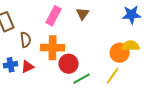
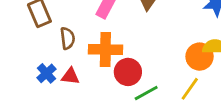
blue cross: (11, 65) -> (46, 73), turned -32
red triangle: (28, 67) -> (70, 76), turned 32

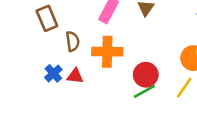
red circle: (128, 72) -> (146, 75), moved

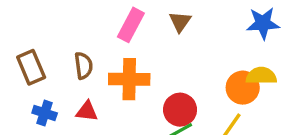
brown rectangle: (47, 18) -> (31, 67), moved
blue cross: (53, 73) -> (45, 113), moved, turned -30

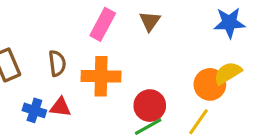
yellow semicircle: (261, 76) -> (228, 73), turned -32
blue cross: (45, 113) -> (34, 110), moved

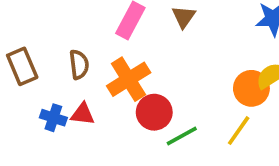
orange cross: (101, 76) -> (129, 79), turned -33
red circle: (150, 106) -> (154, 112), moved

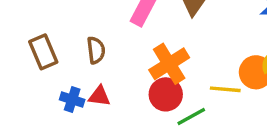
orange cross: (129, 79) -> (169, 64), moved
yellow line: (239, 131) -> (225, 89), moved, turned 60

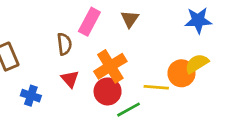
brown semicircle: (96, 50) -> (64, 44), moved
red triangle: (99, 96) -> (70, 79), moved, turned 42

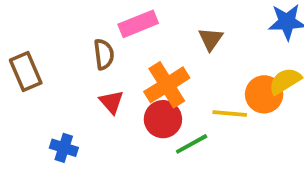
brown triangle: (130, 19) -> (211, 39), moved
pink rectangle: (89, 22) -> (138, 24), turned 40
blue cross: (31, 96) -> (64, 148), moved

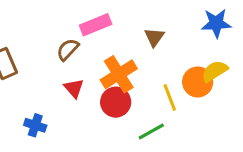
brown semicircle: (104, 54) -> (68, 50), turned -130
yellow line: (230, 113) -> (170, 97), turned 64
green line: (192, 144) -> (151, 131), moved

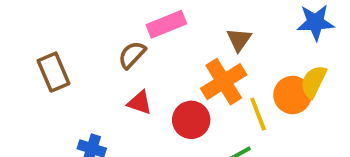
yellow semicircle: (215, 71) -> (314, 82), turned -32
orange cross: (119, 74) -> (224, 82), moved
red triangle: (74, 88) -> (140, 103), turned -30

